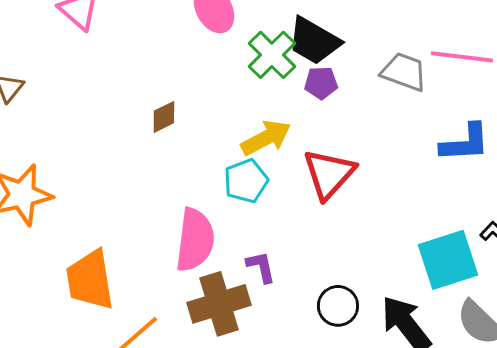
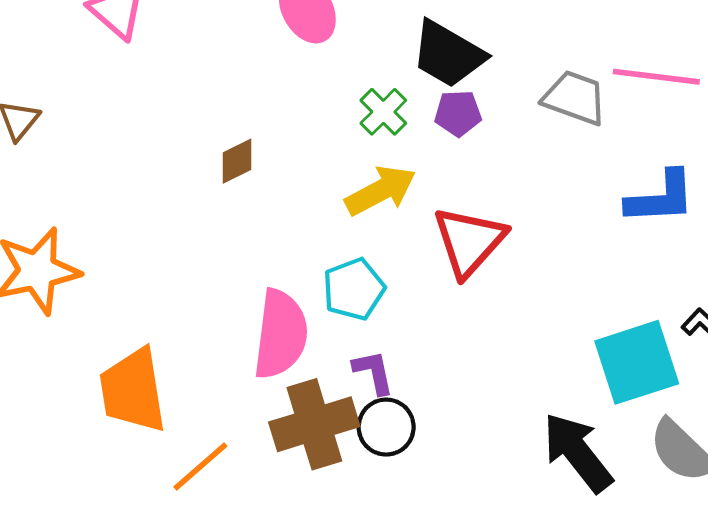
green cross: (272, 55) -> (383, 112), moved, size x0.7
cyan pentagon: (246, 181) -> (354, 289), moved
black circle: (338, 306) -> (386, 427), moved

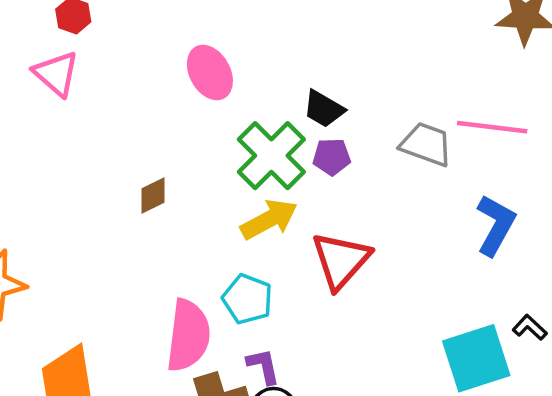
black trapezoid: (448, 54) -> (324, 109), size x0.7
green cross: (383, 112) -> (271, 156), size x1.8
blue L-shape: (661, 198) -> (496, 225), turned -58
cyan pentagon: (354, 289) -> (247, 299), turned -30

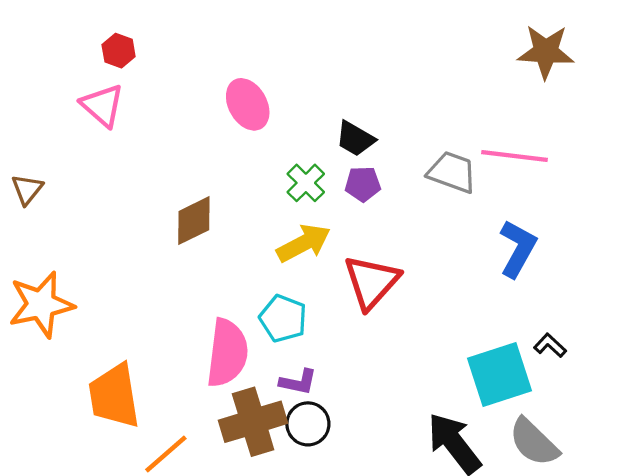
green cross: (271, 156) -> (306, 183), size x0.6
brown diamond: (153, 195) -> (194, 221), size x1.4
purple L-shape: (263, 366) -> (298, 382), turned 114

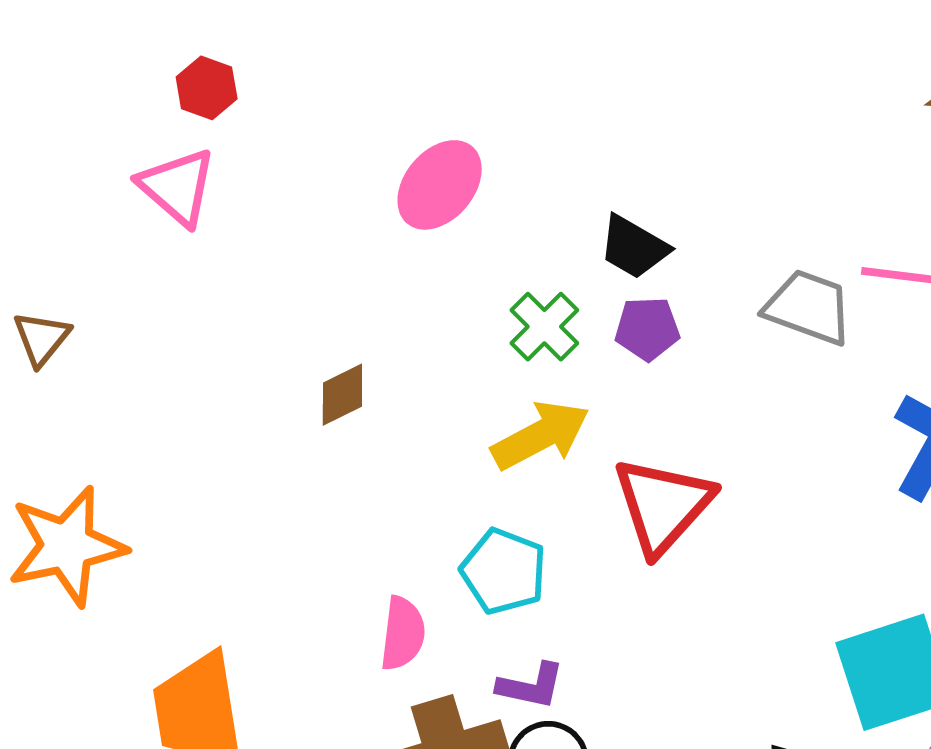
pink ellipse: (248, 104) -> (440, 185), turned 69
brown diamond: (194, 221) -> (342, 395), size x0.7
pink semicircle: (227, 353) -> (403, 633), size x0.6

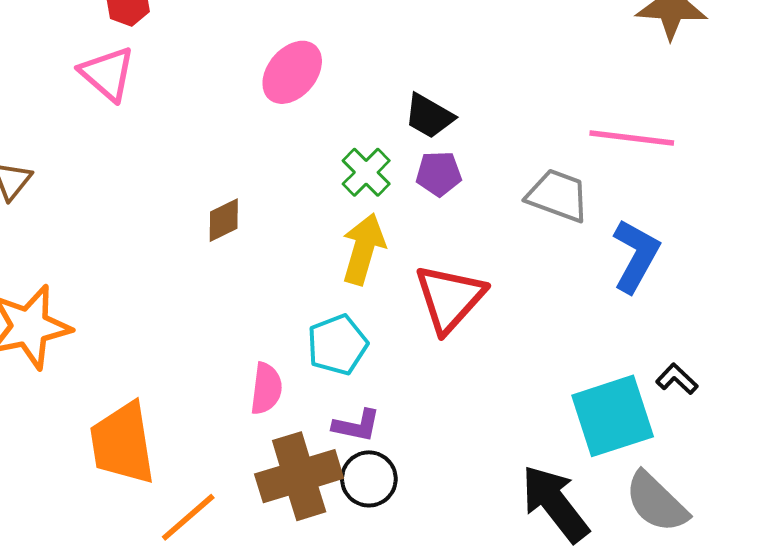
gray trapezoid: (808, 307) -> (558, 196), moved
yellow arrow: (541, 435) -> (363, 249), turned -46
cyan pentagon: (504, 571) -> (337, 345), turned 30

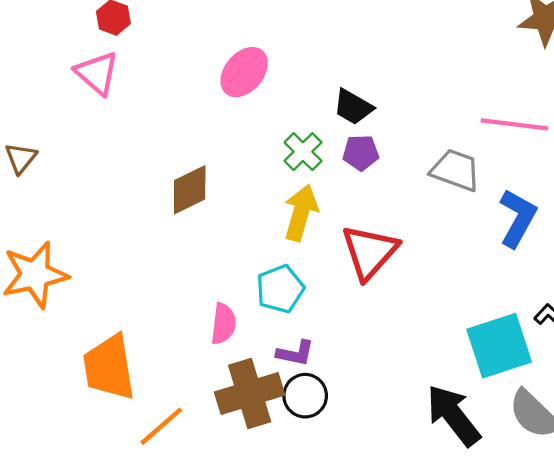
brown diamond: (224, 220) -> (190, 190), size x1.4

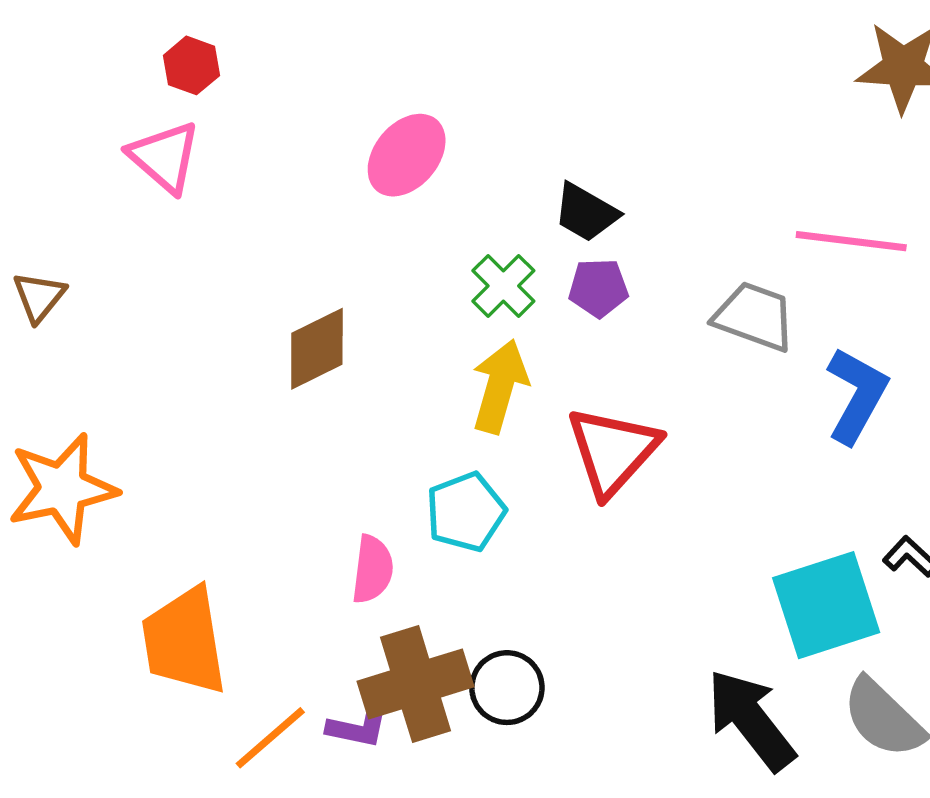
purple L-shape: (295, 353) -> (358, 727), moved

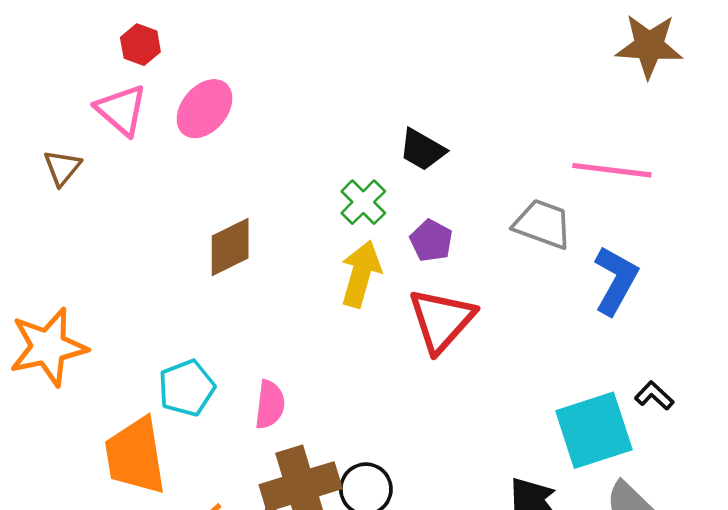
pink ellipse: (407, 155) -> (204, 109), moved
purple pentagon: (598, 288) -> (431, 241), moved, turned 30
brown triangle: (39, 297) -> (62, 168), moved
cyan pentagon: (466, 512) -> (187, 388), moved

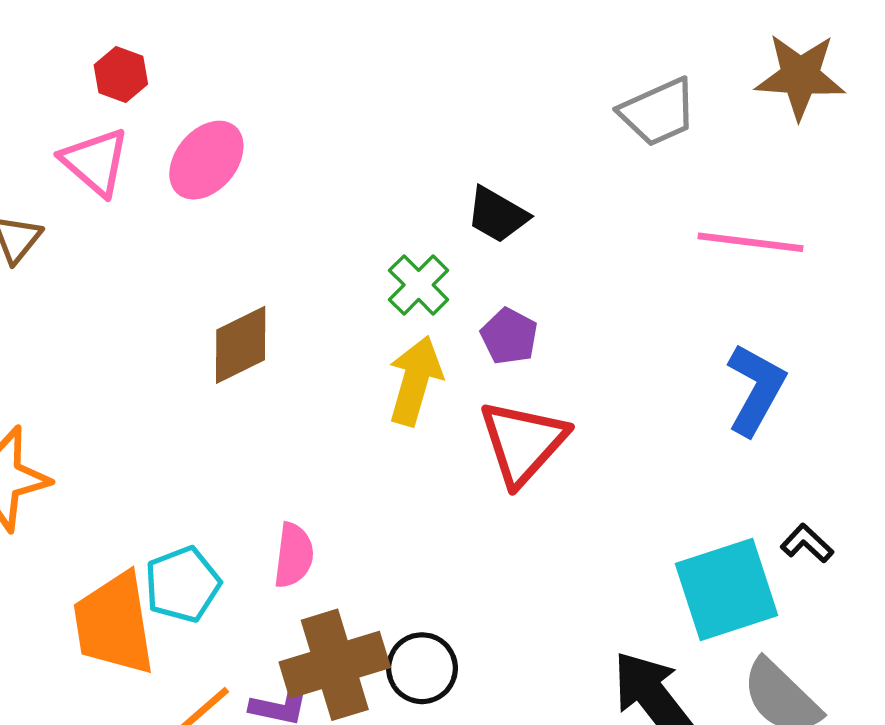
gray trapezoid: (543, 224) -> (658, 112), moved, turned 136
cyan pentagon: (187, 388) -> (182, 584), moved

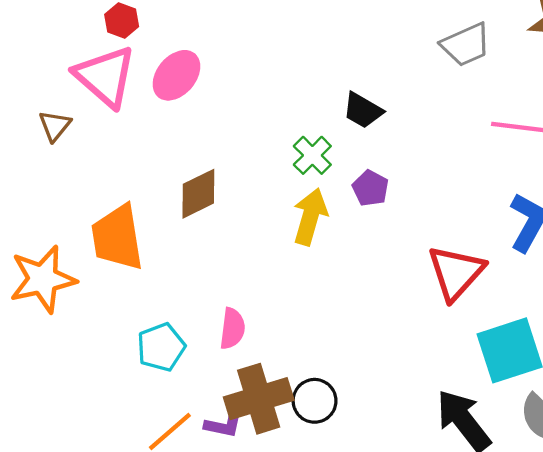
pink triangle: (95, 162) -> (105, 76), size x1.4
red triangle: (523, 442) -> (456, 273), moved
orange trapezoid: (114, 624) -> (117, 238), moved

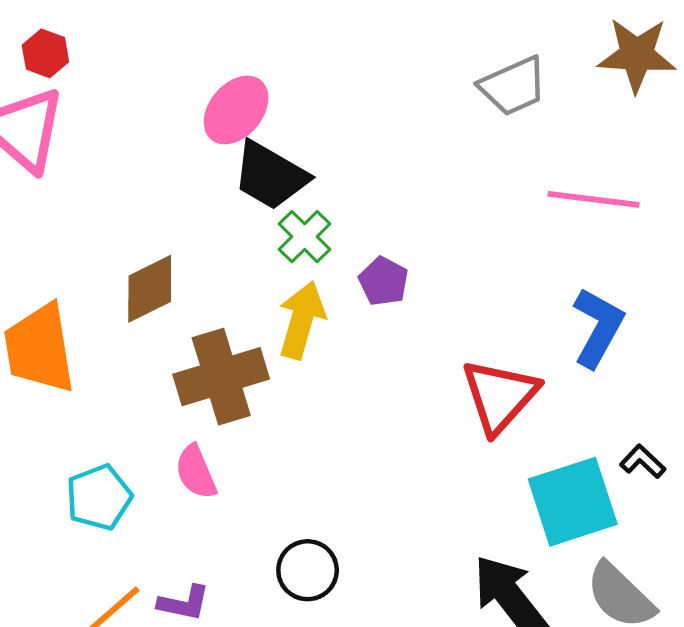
pink ellipse: (176, 75) -> (236, 110), moved
black trapezoid: (363, 110) -> (270, 176), moved, size x1.4
pink semicircle: (232, 328) -> (196, 472), turned 150
brown cross: (259, 399) -> (221, 377), moved

